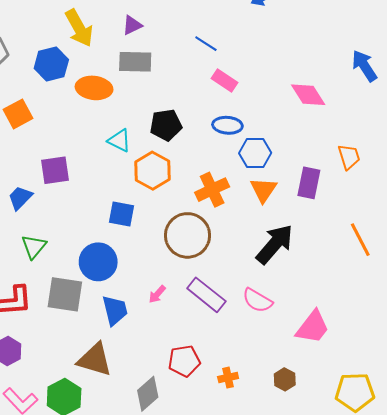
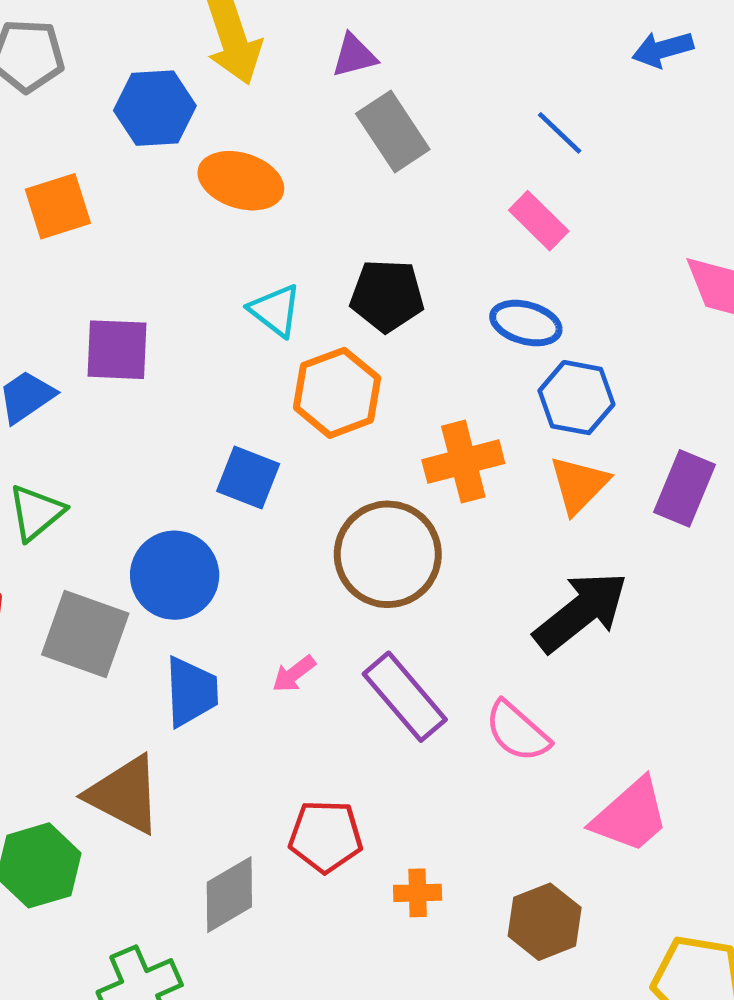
blue line: (206, 44) -> (560, 133), moved
gray rectangle: (135, 62) -> (393, 132), moved, turned 44
brown hexagon: (285, 379) -> (545, 922), size x1.4

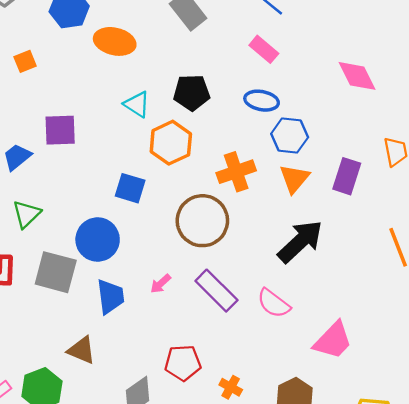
orange square: (58, 206) -> (25, 61), size x0.7
brown triangle: (124, 795) -> (81, 350), size x0.7
orange cross: (418, 893) -> (231, 387), turned 35

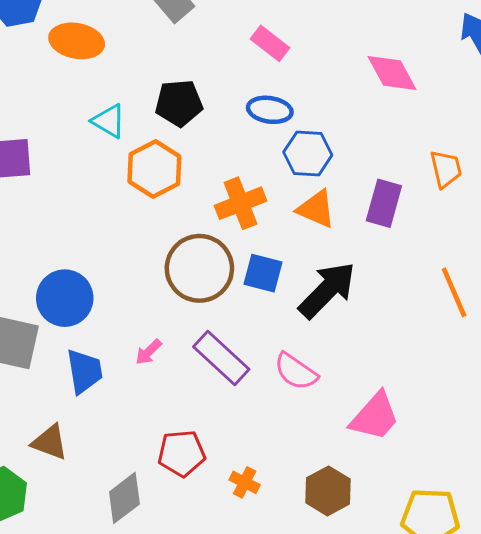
orange triangle: (294, 179) -> (316, 209), turned -44
blue square: (130, 188) -> (263, 273), moved

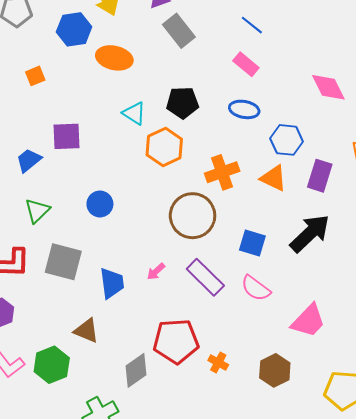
blue hexagon: (308, 154) -> (287, 140), moved
blue square: (263, 273) -> (252, 243), moved
black arrow: (327, 290) -> (310, 233), moved
blue circle: (65, 298) -> (100, 204), moved, size x0.7
red pentagon: (181, 453) -> (176, 341), size x1.4

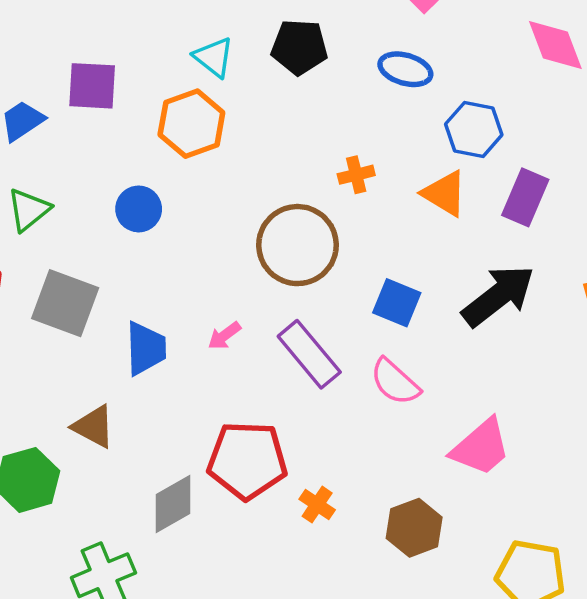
orange hexagon: (164, 147) -> (191, 124), moved
orange cross: (222, 172) -> (356, 175), size x0.6

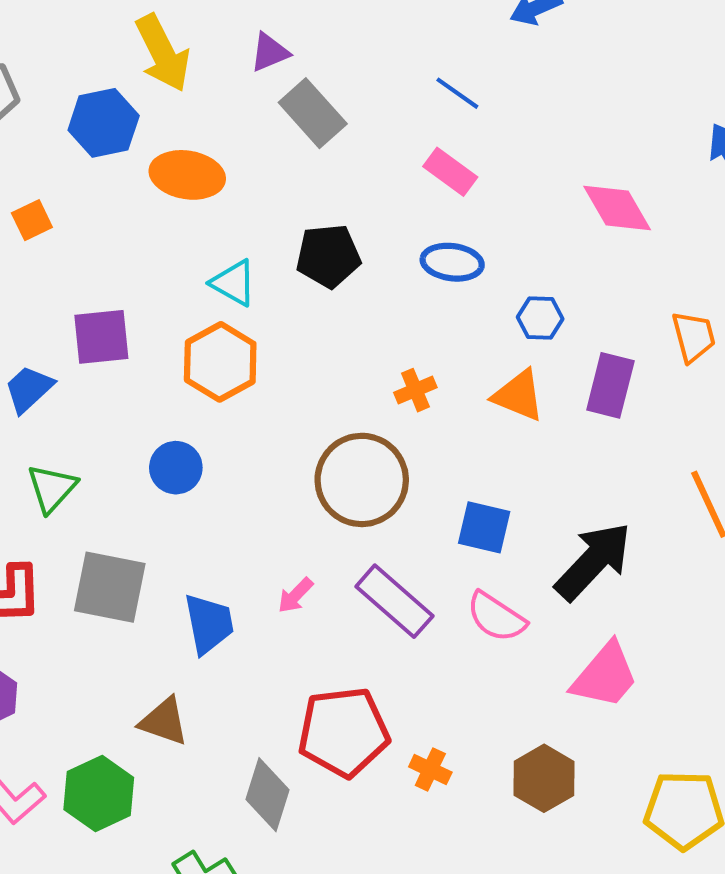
blue hexagon: (474, 130) -> (540, 318), size x0.7
black arrow: (498, 296) -> (593, 561), moved
gray diamond: (173, 504) -> (267, 795), turned -34

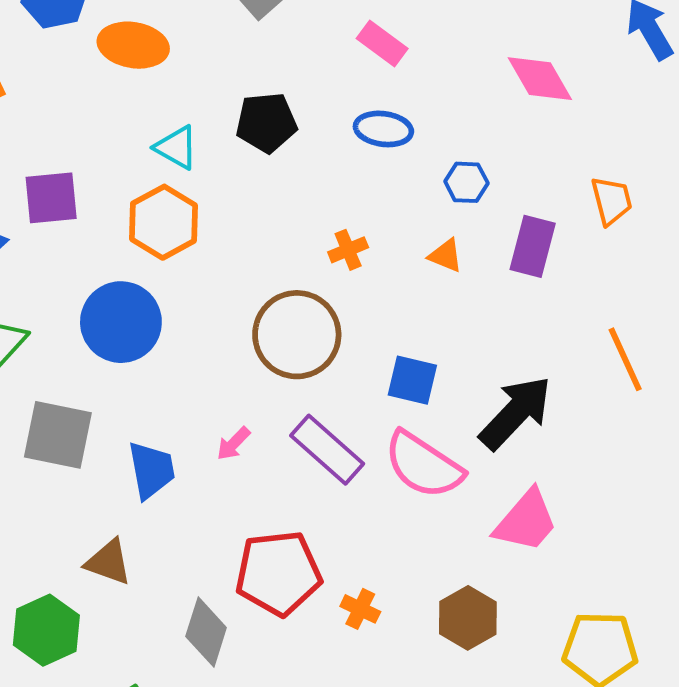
orange triangle: (519, 396) -> (446, 256), size x0.7
blue circle: (176, 468) -> (121, 322), size x1.6
pink semicircle: (496, 617) -> (423, 465), size x1.4

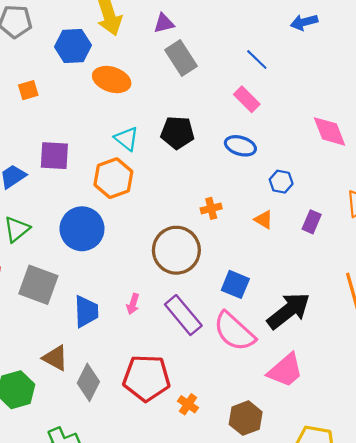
purple rectangle: (533, 246) -> (312, 222), size x0.7
pink arrow: (233, 444) -> (133, 304), turned -36
gray diamond: (206, 632) -> (88, 382), moved

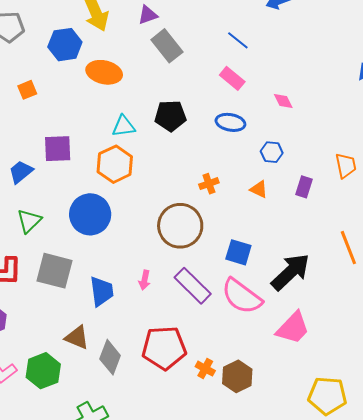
pink diamond: (329, 131) -> (283, 101), moved, size x0.6
cyan triangle: (127, 139) -> (124, 126), turned -40
brown hexagon: (246, 418) -> (237, 376), moved

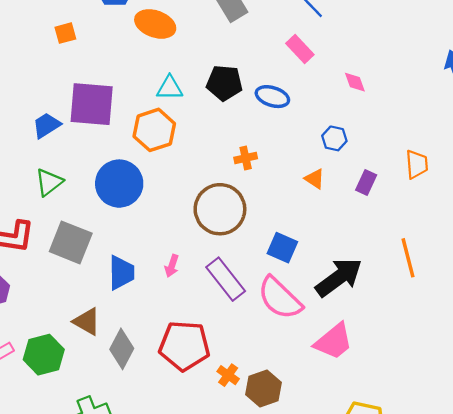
blue ellipse: (230, 122) -> (272, 97), moved
purple square: (58, 149) -> (92, 104), size x1.4
orange cross: (209, 184) -> (246, 158), moved

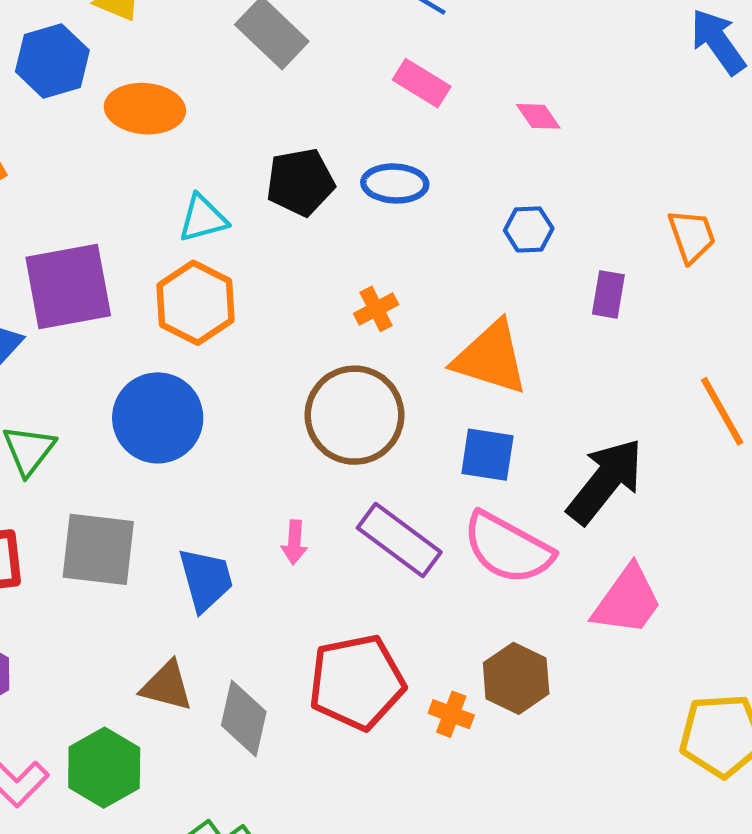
orange triangle: (315, 179) -> (491, 358), moved, size x2.0
brown hexagon: (263, 389) -> (516, 678), moved

